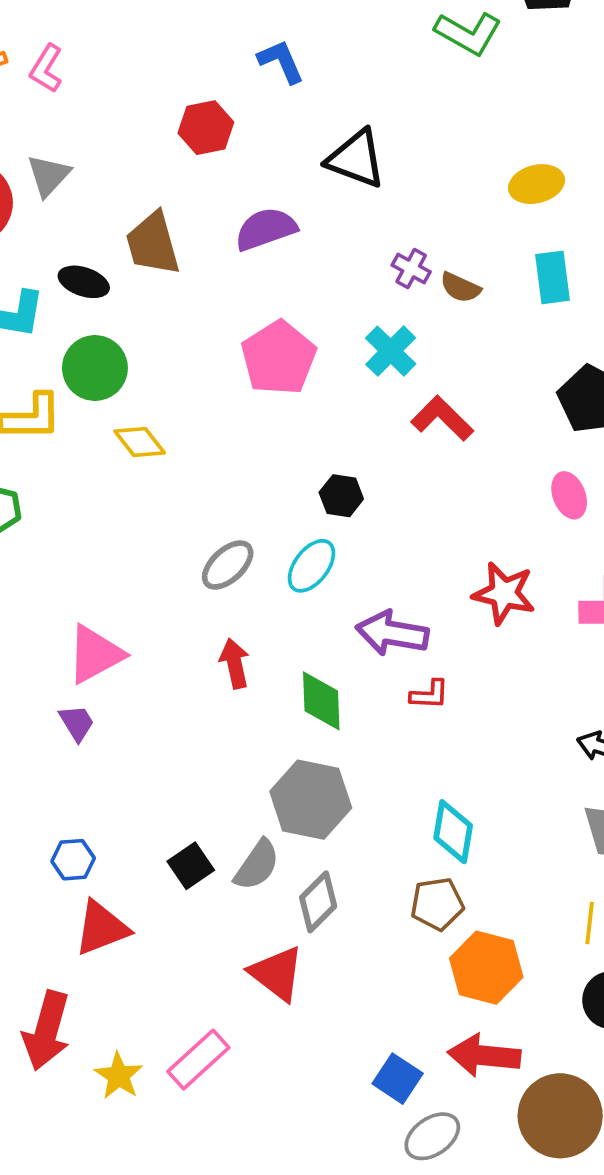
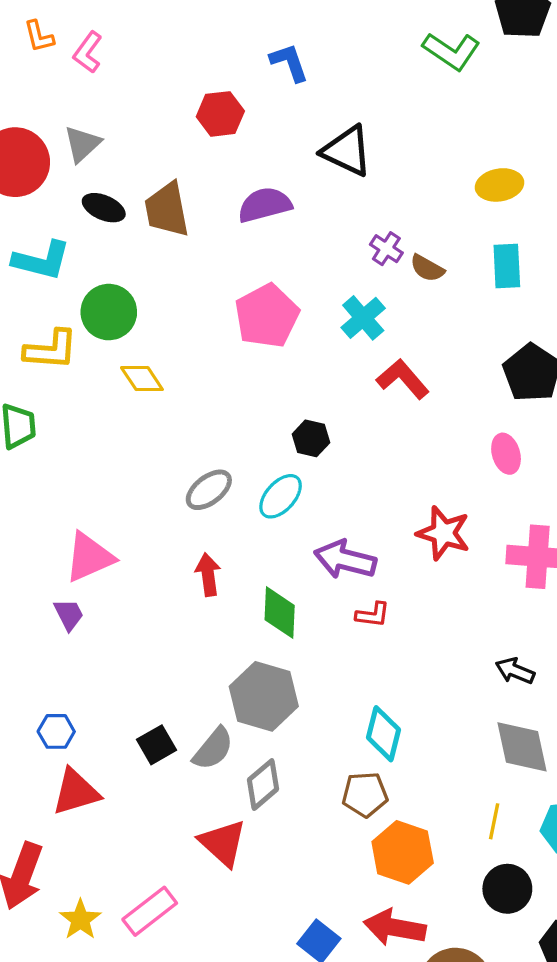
black ellipse: (84, 282) -> (104, 208), moved

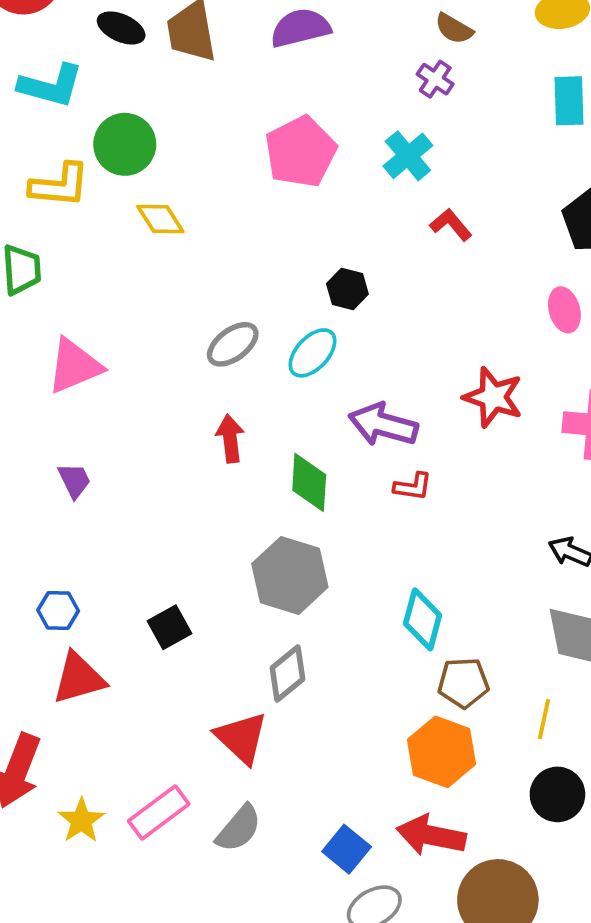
brown semicircle: (427, 268) -> (454, 29), moved
red L-shape: (403, 379) -> (451, 225), size x0.7
pink triangle: (89, 557) -> (74, 366), moved
gray semicircle: (213, 749) -> (239, 828), moved
brown pentagon: (365, 794) -> (463, 683), moved

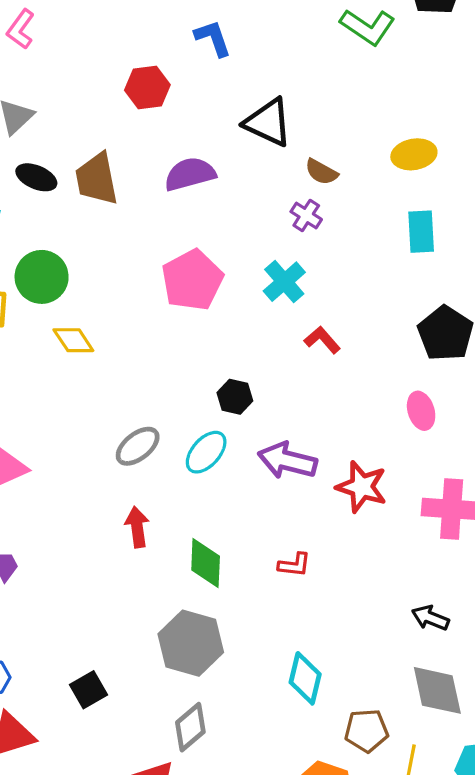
purple arrow: (383, 425) -> (287, 461), moved
brown pentagon: (463, 683) -> (366, 731), moved

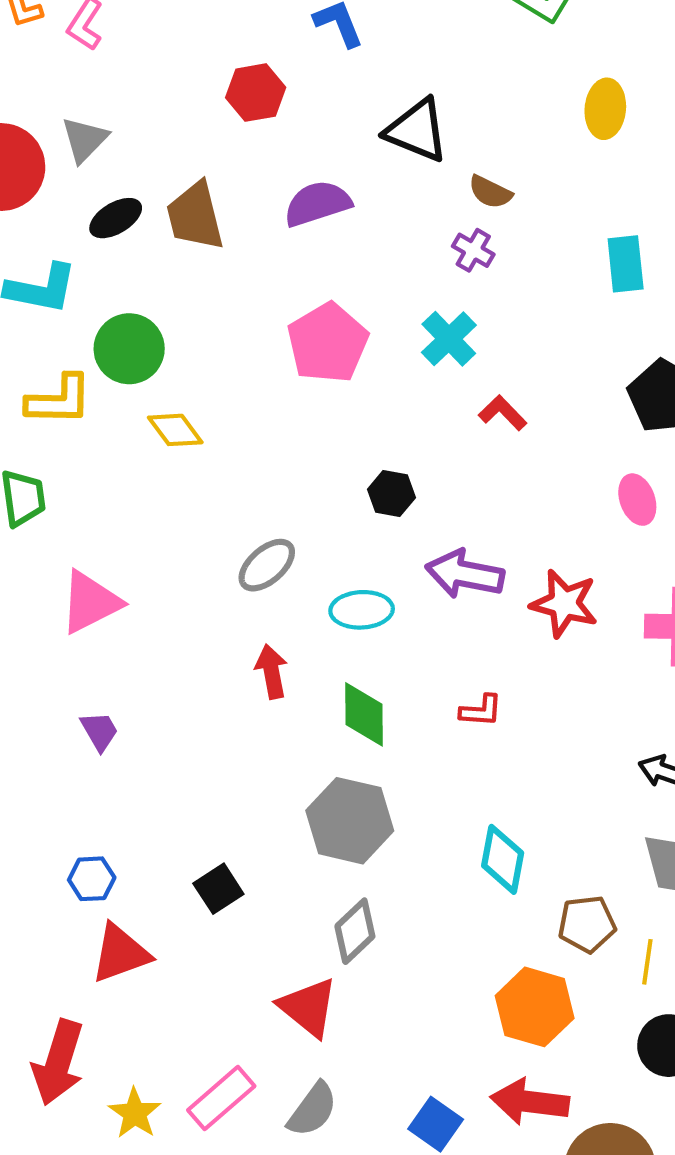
yellow ellipse: (414, 154) -> (605, 109), moved, turned -72
black ellipse: (36, 177) -> (116, 218), turned -51
cyan ellipse: (206, 452) -> (362, 610), moved, turned 48

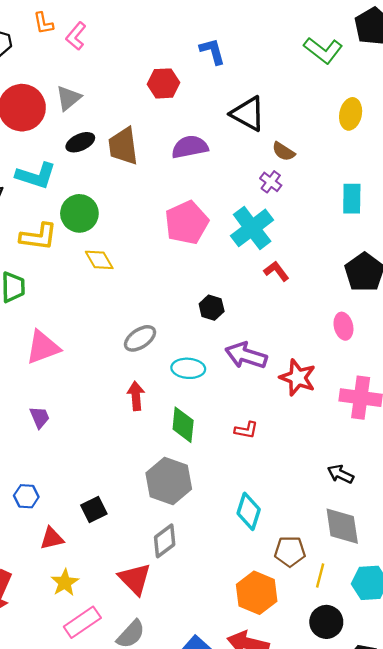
cyan cross: (449, 339) -> (252, 228), size x1.4
red triangle: (120, 953) -> (52, 538), moved, size x0.7
yellow star: (135, 1113) -> (65, 583), moved

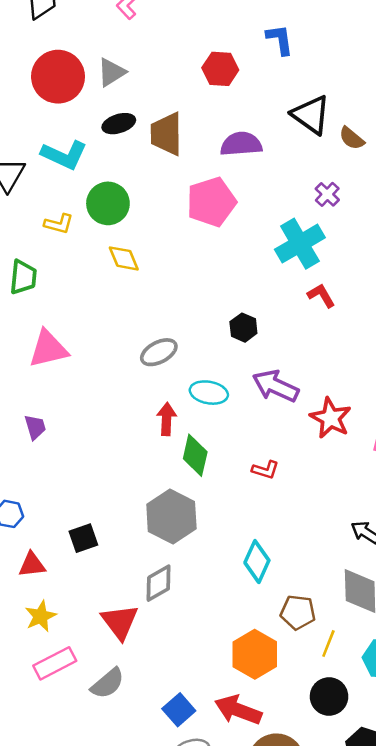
brown semicircle: (283, 152) -> (352, 138), moved
pink pentagon: (187, 223) -> (211, 202), moved
yellow L-shape: (38, 237) -> (59, 224), size x0.7
red arrow: (136, 396) -> (167, 419), moved

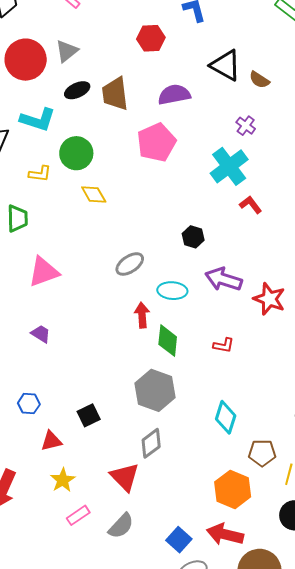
purple trapezoid: (35, 427) -> (41, 334), turned -35
pink rectangle: (55, 663) -> (78, 515), size x0.7

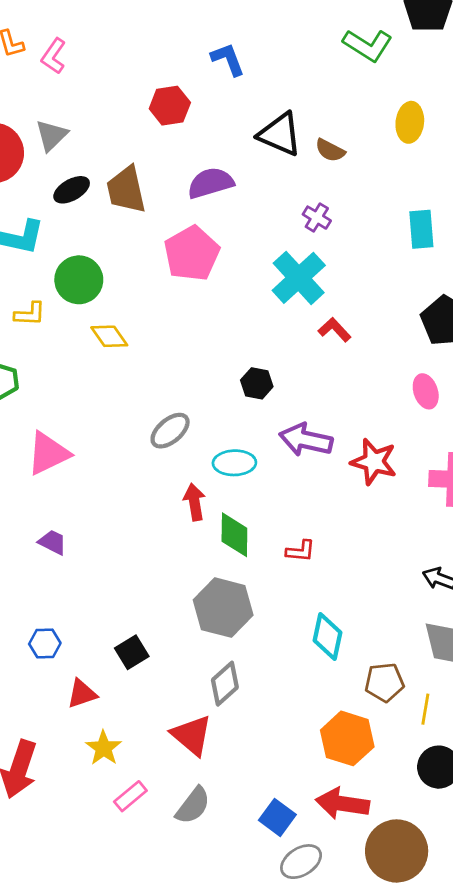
red L-shape: (224, 345) -> (300, 551), moved

